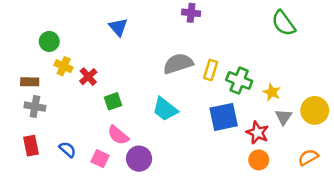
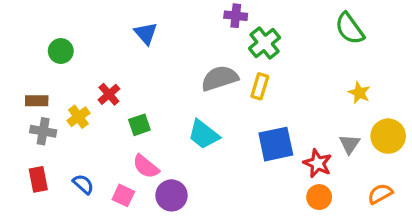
yellow cross: (64, 66) -> (78, 117), moved, turned 30
green cross: (239, 81) -> (265, 43), moved, turned 30
yellow star: (272, 92) -> (359, 93), moved

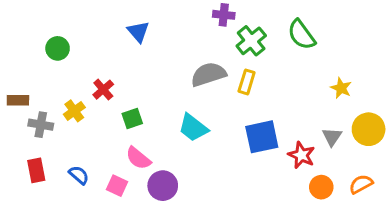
green semicircle: (350, 29) -> (301, 35), moved
brown rectangle: (37, 101) -> (18, 100), moved
orange circle: (319, 197) -> (321, 187), moved

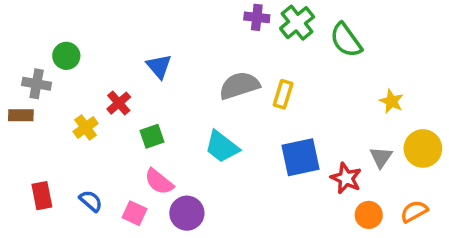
blue triangle: (138, 32) -> (159, 66), moved
green cross: (251, 41) -> (297, 23), moved
gray cross: (41, 125) -> (37, 84), moved

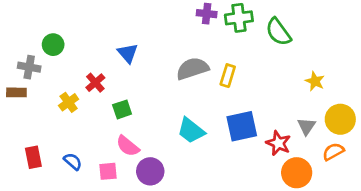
green cross: (297, 23) -> (239, 18), turned 32
cyan trapezoid: (222, 147) -> (191, 130), moved
orange semicircle: (414, 211) -> (333, 152), moved
pink square: (134, 213) -> (108, 171), turned -30
orange circle: (369, 215) -> (297, 173), size x1.4

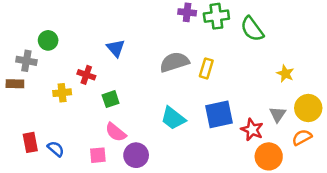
red cross: (95, 83) -> (86, 75), turned -30
yellow cross: (69, 102) -> (62, 93), turned 30
blue semicircle: (73, 161) -> (56, 149), moved

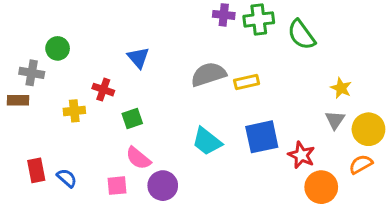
yellow rectangle: (206, 68) -> (247, 82), turned 60
gray triangle: (278, 114) -> (335, 120), moved

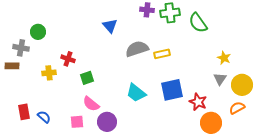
blue triangle: (138, 58) -> (110, 26), moved

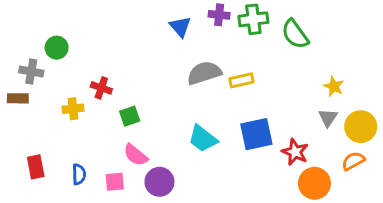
blue triangle: (110, 26) -> (180, 27), moved
blue semicircle: (44, 117) -> (79, 174), moved, turned 48

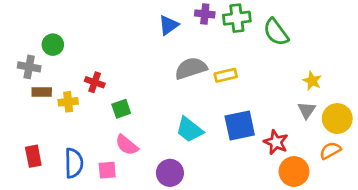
blue triangle: (180, 27) -> (169, 25), turned 35
brown rectangle: (18, 98) -> (42, 92), moved
blue semicircle: (79, 174) -> (74, 163), size x1.5
purple circle: (159, 182) -> (170, 173), moved

